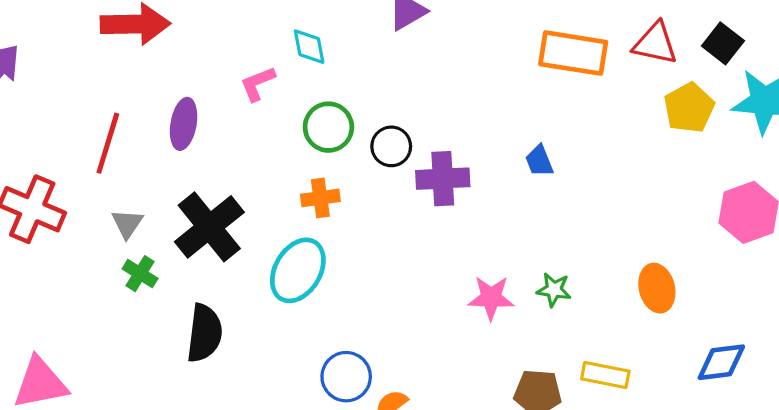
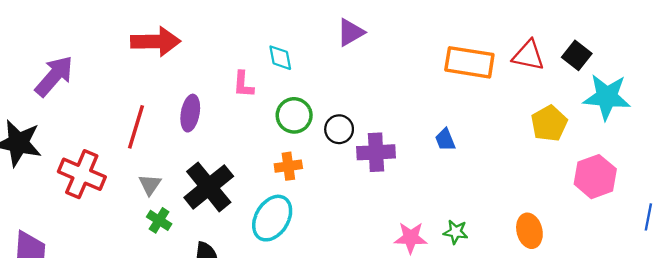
pink L-shape: (258, 84) -> (243, 84), turned -64
yellow pentagon: (689, 108) -> (549, 123), moved

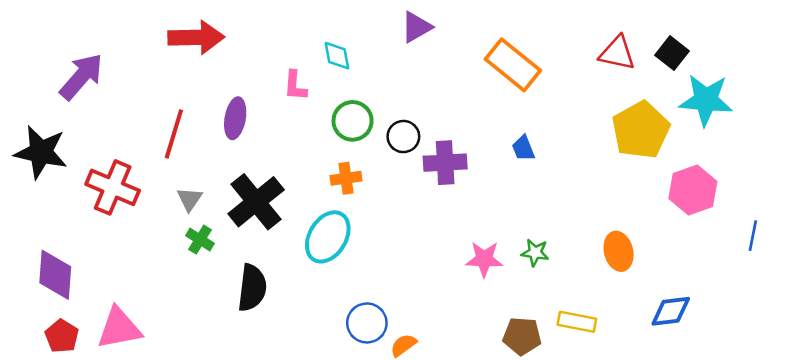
orange rectangle: (469, 62) -> (513, 65), moved, turned 30
yellow pentagon: (549, 123) -> (641, 130), size x1.4

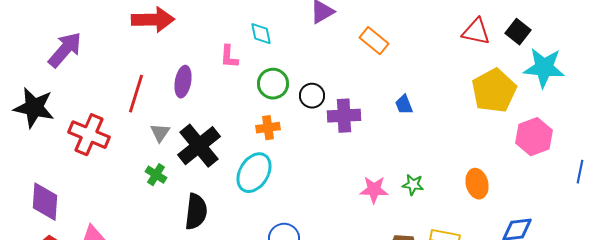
orange rectangle: (513, 65) -> (374, 41), moved, size x0.7
gray triangle: (190, 199) -> (160, 133), moved

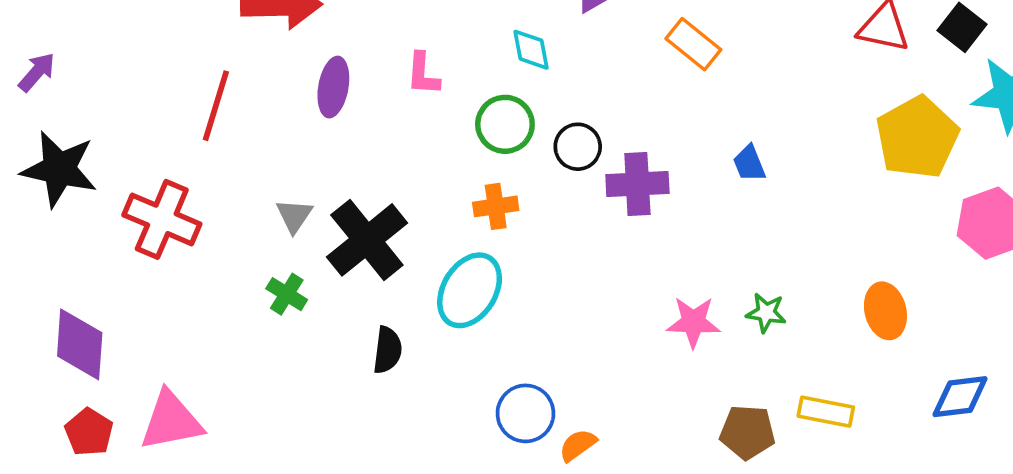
cyan diamond: (261, 34) -> (531, 50), moved
purple arrow: (65, 50) -> (37, 72), moved, size x0.6
purple ellipse: (183, 82) -> (333, 87), moved
red line: (136, 94) -> (216, 106), moved
black semicircle: (196, 212) -> (387, 350), moved, size x0.7

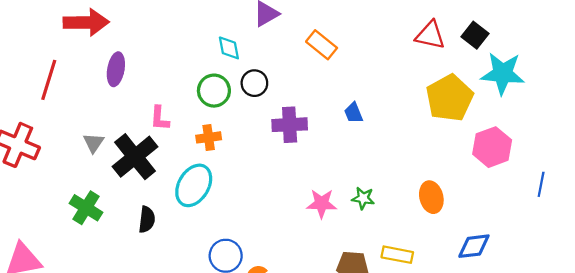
pink L-shape: (423, 74) -> (160, 118), moved
black circle: (578, 147) -> (254, 83), moved
green cross: (287, 294) -> (86, 208), moved, size x1.4

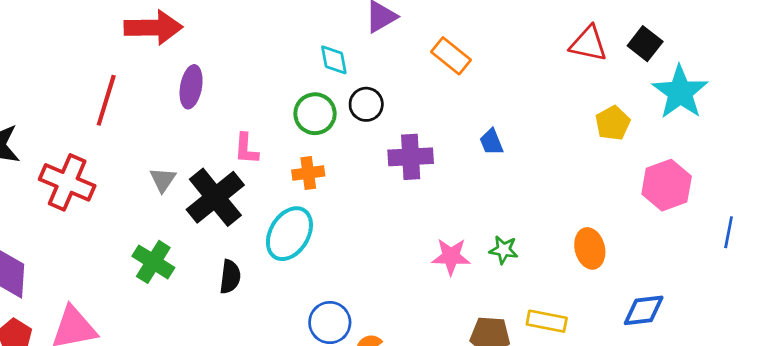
cyan star: (503, 74) -> (680, 92), turned 30
yellow pentagon: (449, 98) -> (613, 123), size x0.6

